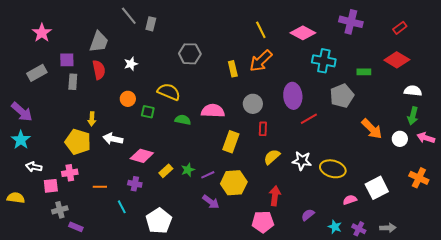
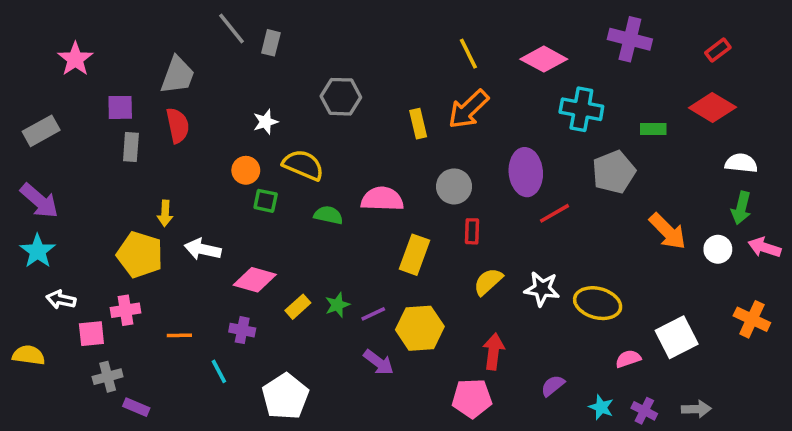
white star: (131, 64) -> (266, 122), moved
gray rectangle: (37, 73) -> (41, 131), moved
orange circle: (128, 99) -> (246, 170), moved

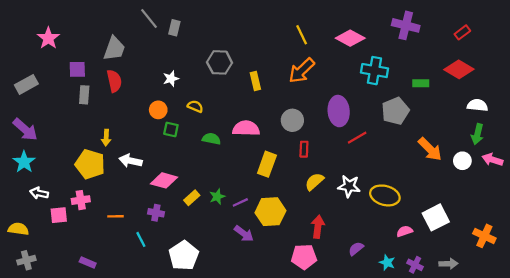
yellow rectangle: (418, 124) -> (255, 81), moved
yellow semicircle: (303, 165) -> (195, 106), size x0.6
orange cross: (752, 319) -> (484, 236), moved
gray cross: (108, 377) -> (26, 260), moved

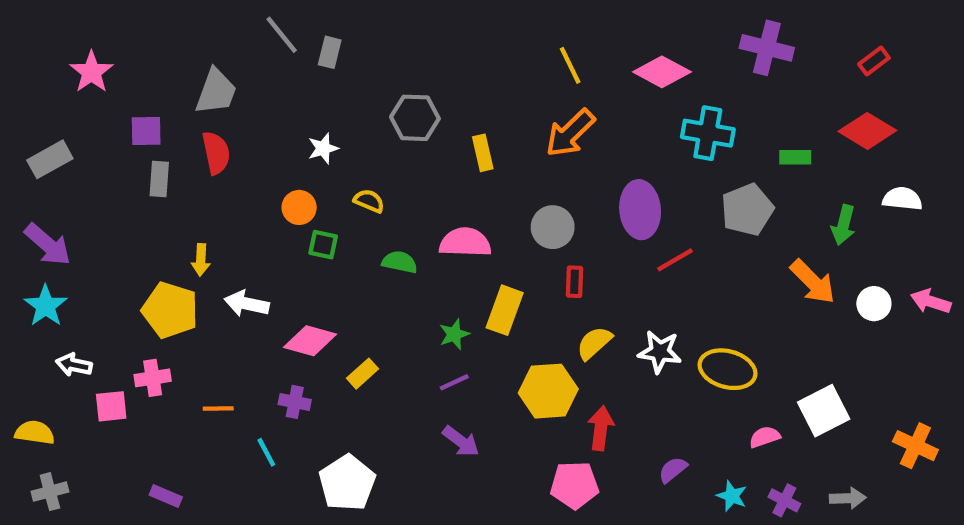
green arrow: (477, 134) -> (843, 225), moved
green star: (217, 197) -> (454, 334), moved
yellow hexagon: (270, 212) -> (548, 391), moved

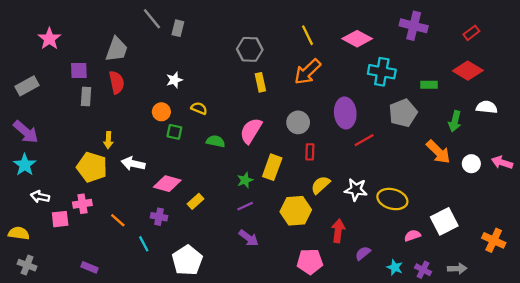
gray hexagon: (415, 118) -> (250, 49), moved
pink semicircle: (465, 242) -> (251, 131), turned -60
orange line: (218, 409) -> (118, 220), turned 42
red arrow: (601, 428) -> (338, 231), moved
gray cross: (50, 492) -> (27, 265), turned 36

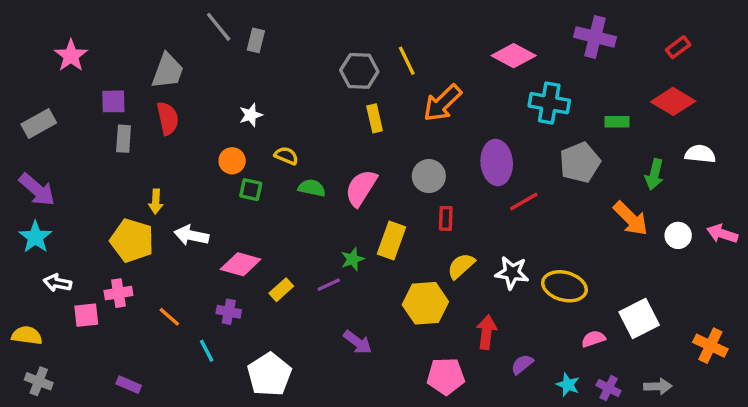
yellow line: (308, 35) -> (407, 61), moved
green semicircle: (216, 141) -> (312, 188), moved
purple line: (245, 206) -> (329, 285), moved

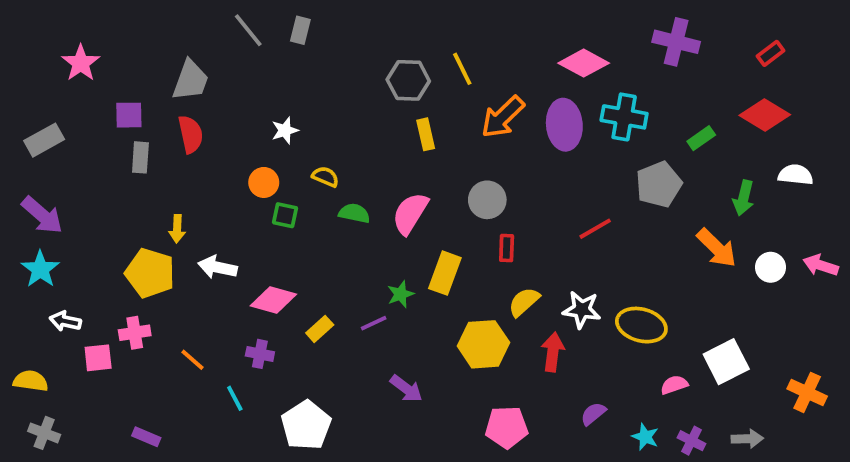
gray rectangle: (256, 40) -> (300, 30), moved
green rectangle: (617, 122) -> (701, 138), turned -35
purple ellipse: (497, 162) -> (564, 125), moved
red arrow: (486, 332) -> (553, 352), moved

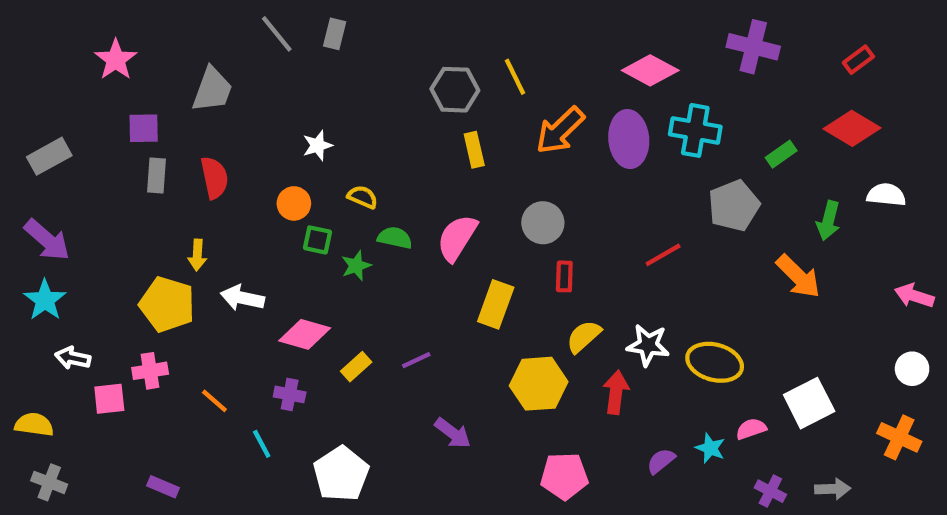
pink star: (81, 63) -> (116, 60), moved
red semicircle: (191, 134) -> (214, 178), moved
white circle: (771, 267) -> (912, 369), moved
green star: (401, 294) -> (356, 266), moved
cyan star: (645, 437) -> (710, 448), moved

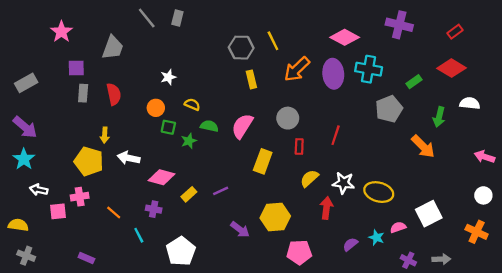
red line: (663, 255) -> (336, 135), moved, turned -42
yellow hexagon: (539, 384) -> (275, 217), moved

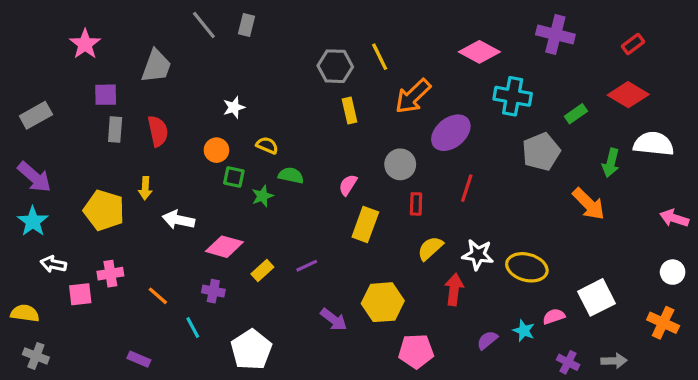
purple ellipse: (333, 74) -> (451, 133), moved, turned 56
white semicircle: (470, 103) -> (654, 144), size x1.4
pink semicircle: (242, 126) -> (348, 185), moved, size x0.6
yellow pentagon: (89, 161) -> (104, 210), moved
purple rectangle: (86, 258) -> (139, 359), moved

